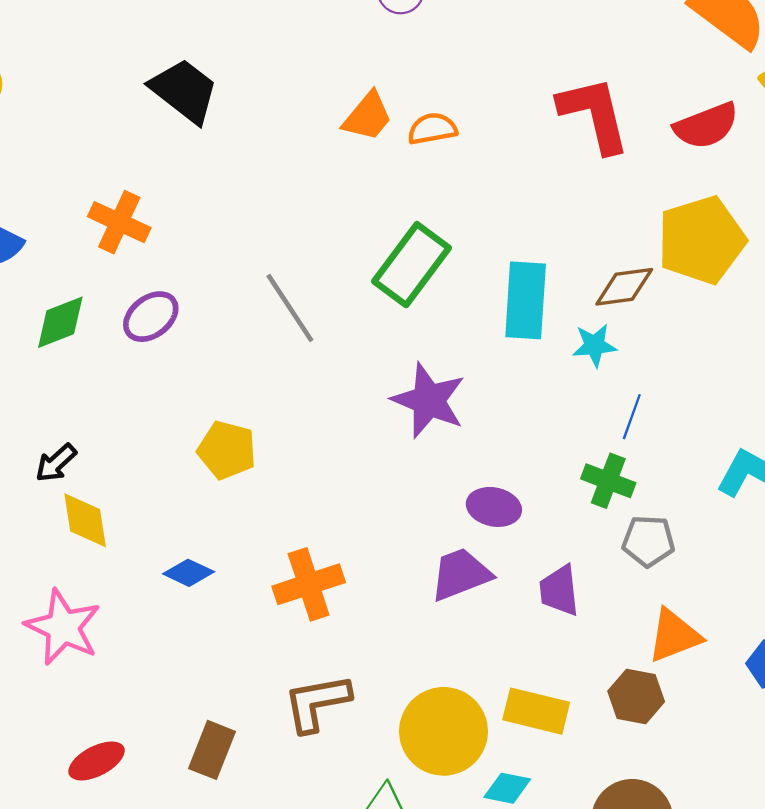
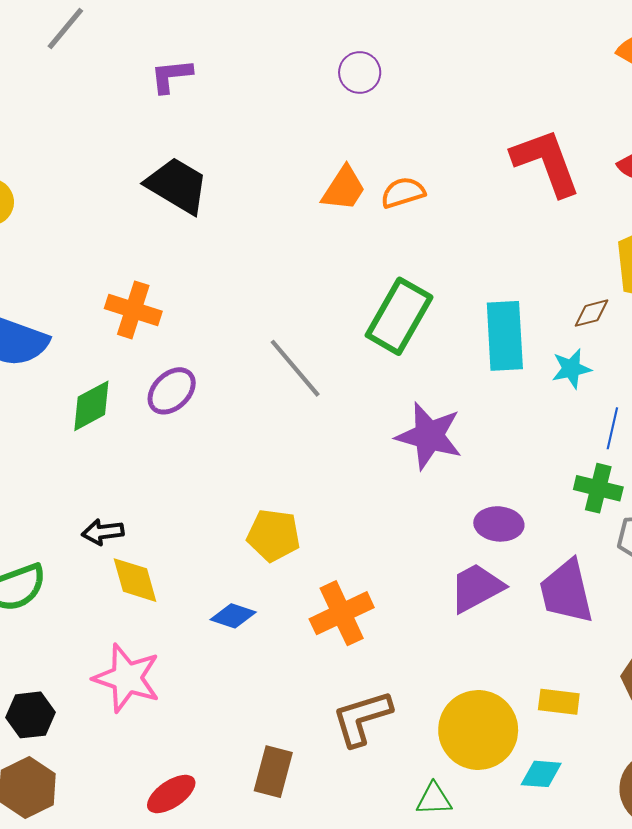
brown diamond: (624, 287) -> (591, 313), size x0.7
yellow pentagon: (227, 450) -> (273, 535), moved
black arrow: (56, 463) -> (103, 532), turned 42
purple trapezoid: (559, 590) -> (566, 592), size x1.4
yellow rectangle: (536, 711) -> (559, 702), size x0.7

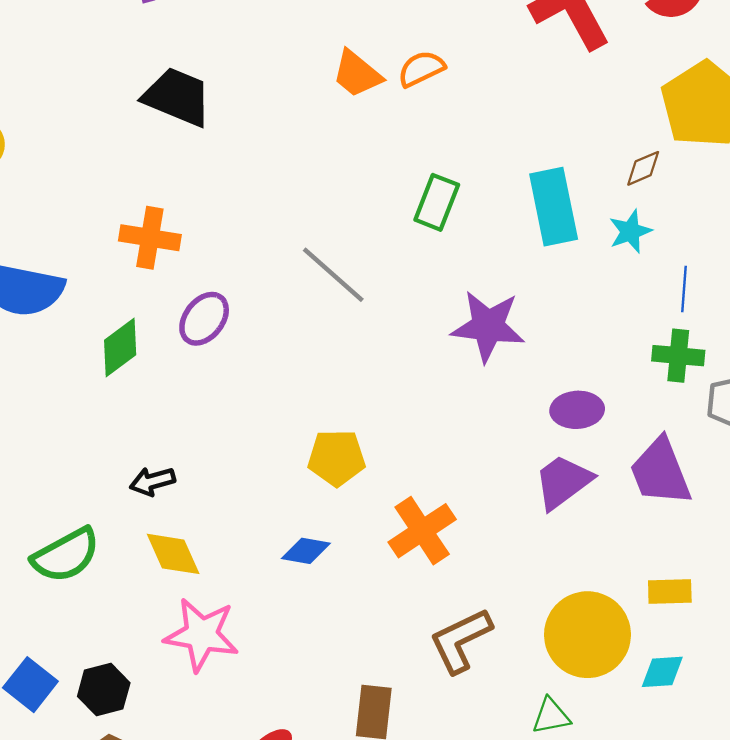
orange trapezoid: (344, 189) -> (357, 74), turned 105
green rectangle: (399, 316) -> (437, 202), size x0.7
yellow diamond: (135, 580) -> (173, 554), moved

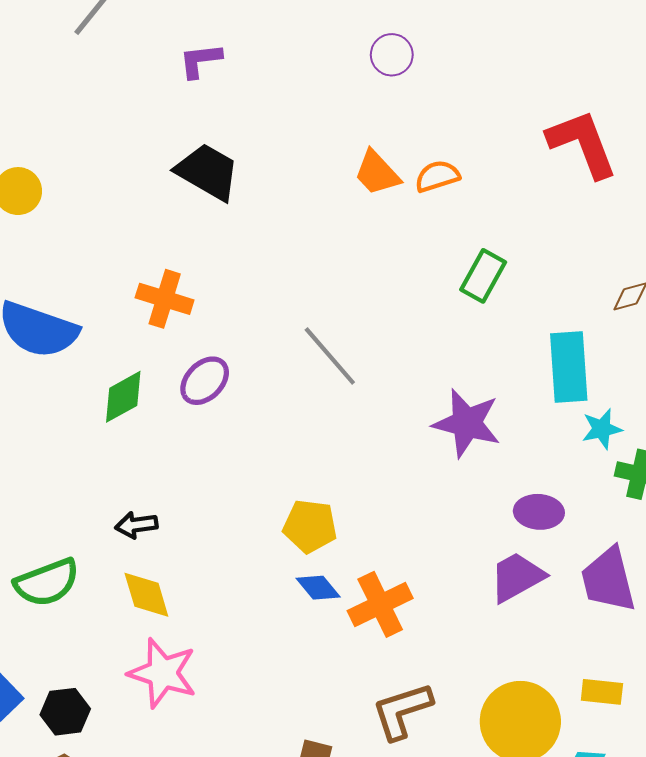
green rectangle: (437, 202) -> (483, 276), moved
cyan rectangle: (554, 207) -> (569, 367), moved
cyan star: (630, 231) -> (602, 429), moved
blue diamond: (306, 551) -> (318, 588), moved, turned 33

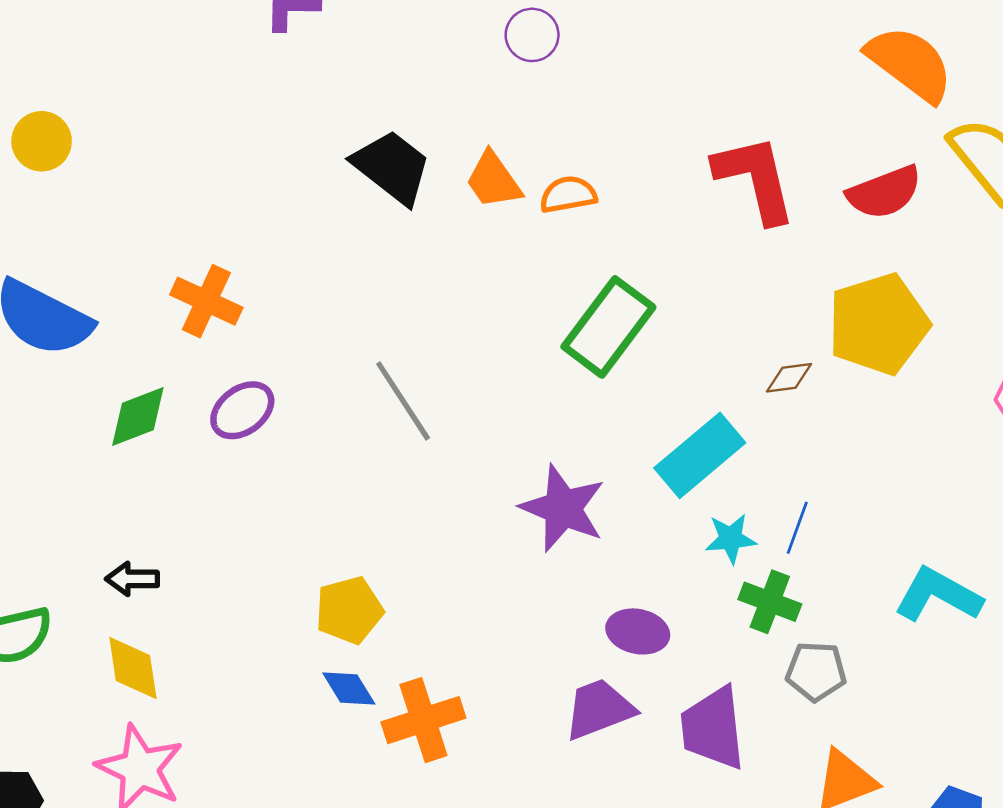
black trapezoid: (208, 172) -> (392, 167), moved
green rectangle: (483, 276) -> (608, 327), size x1.5
cyan rectangle: (569, 367) -> (700, 455), turned 46
yellow pentagon: (310, 526) -> (349, 610), turned -30

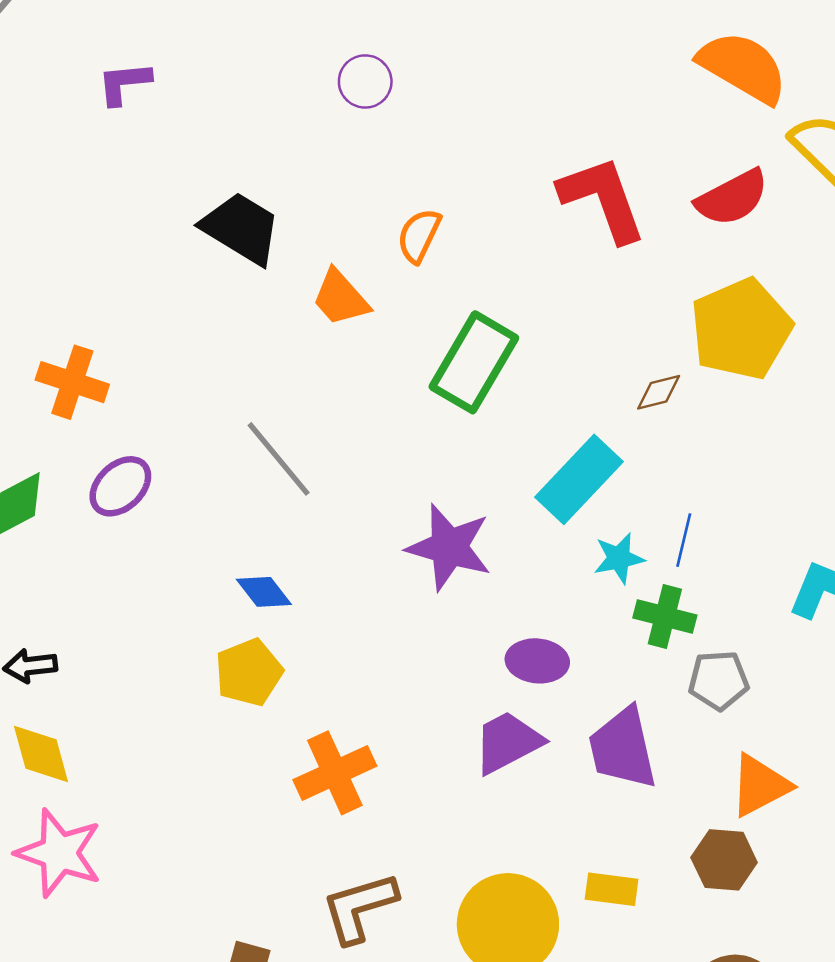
orange trapezoid: (493, 180) -> (340, 298), moved
orange semicircle: (568, 195) -> (419, 236), turned -48
blue diamond: (349, 688) -> (264, 592), moved

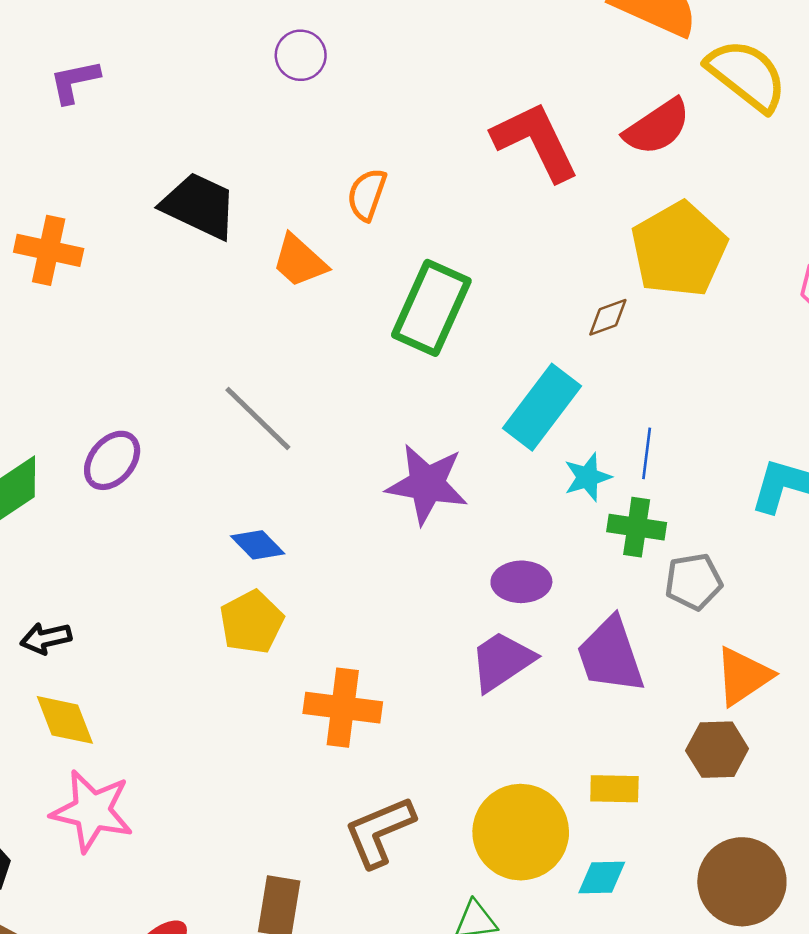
orange cross: (72, 382) -> (49, 250), moved
orange cross: (335, 773) -> (343, 708), turned 38

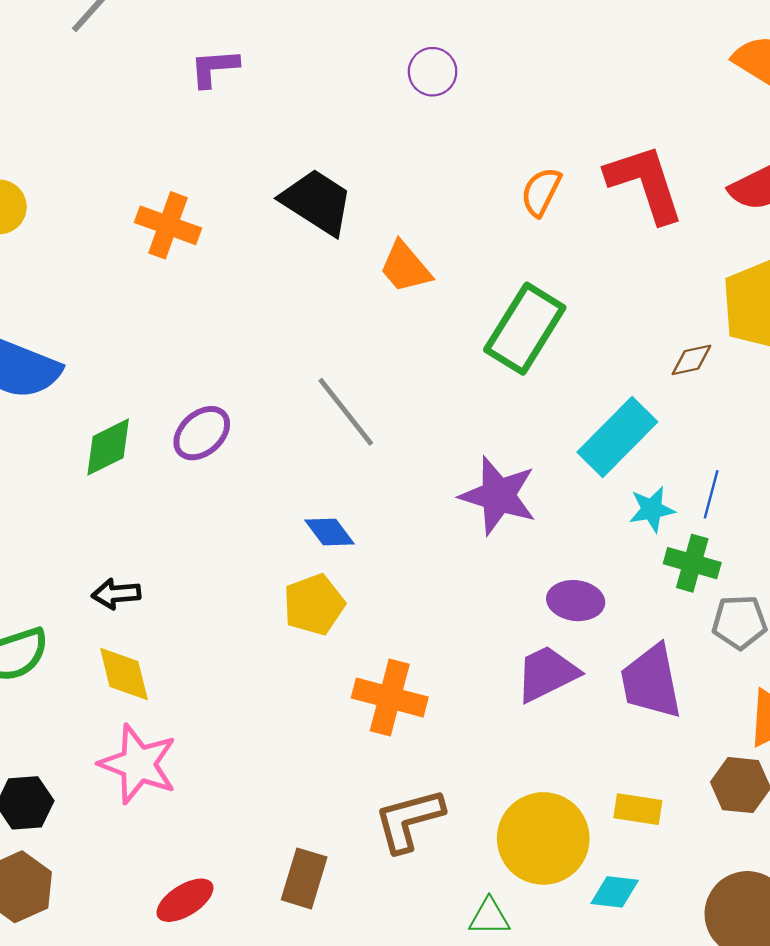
orange semicircle: (367, 195) -> (541, 192), moved

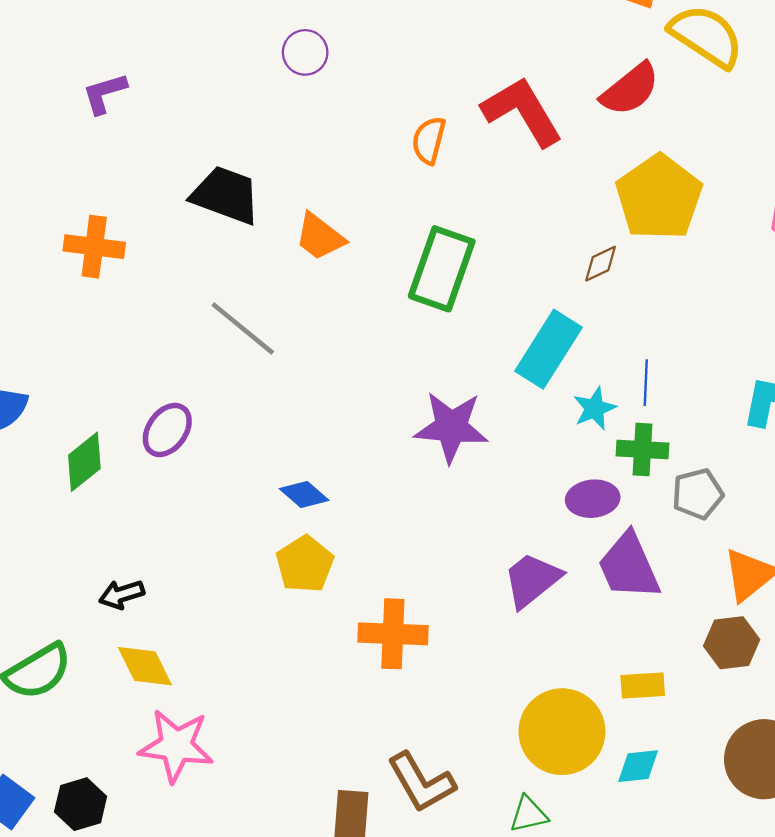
gray line: (346, 412) -> (243, 328), moved
purple ellipse: (576, 601) -> (593, 499), moved
brown L-shape: (409, 820) -> (421, 782), moved, turned -92

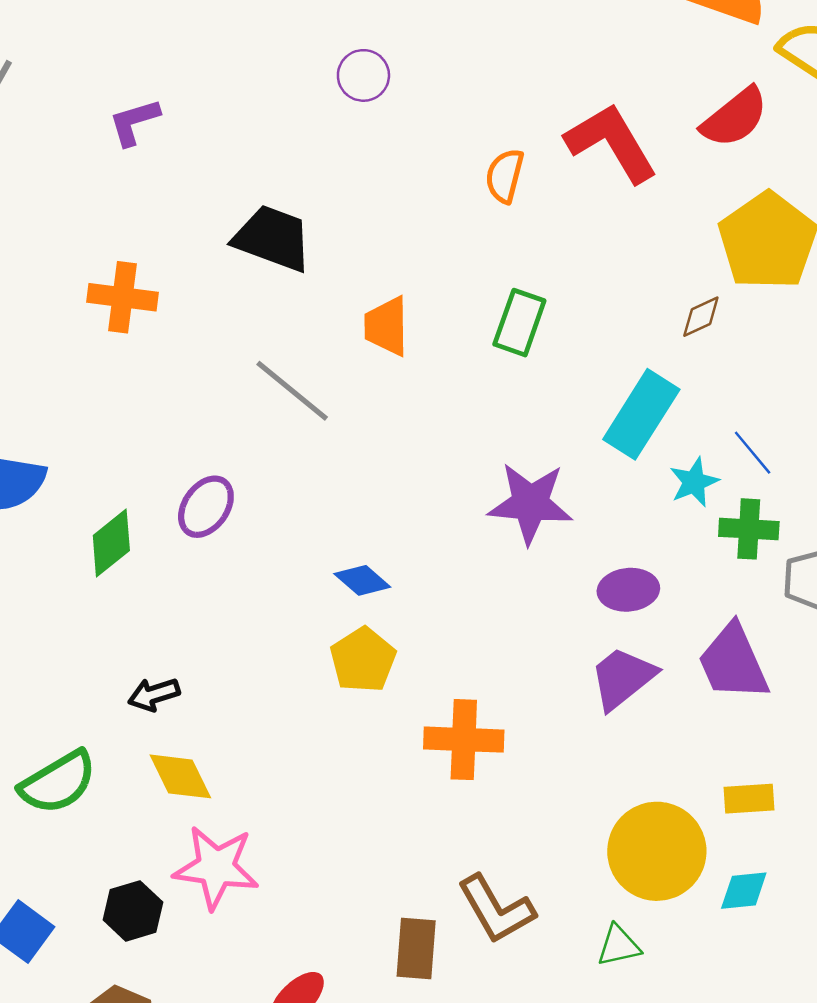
orange trapezoid: (320, 237) -> (386, 326), moved, turned 52
green rectangle: (442, 269) -> (519, 323), size x0.7
blue line: (646, 383) -> (753, 453), turned -42
purple ellipse: (593, 499) -> (628, 590), moved
black hexagon: (81, 804) -> (133, 911), moved

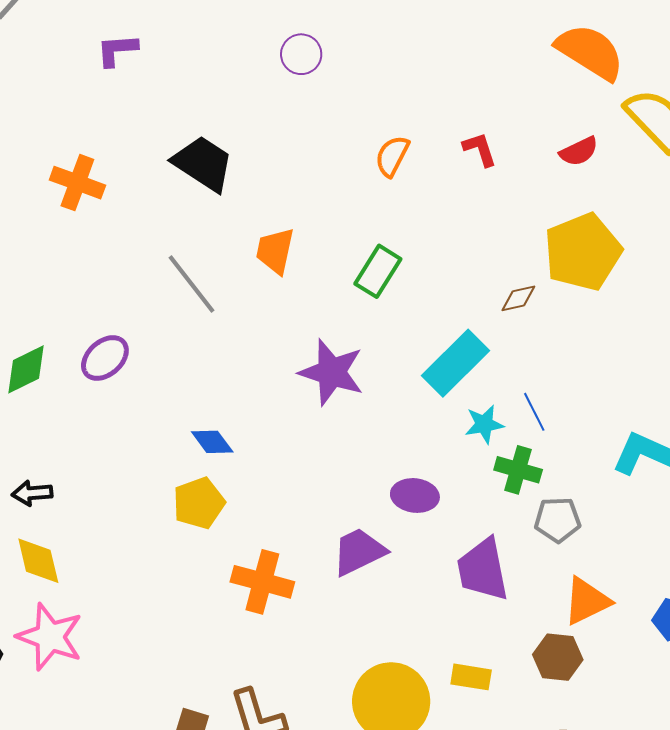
red semicircle: (735, 117) -> (579, 151), size x0.7
red L-shape: (611, 143) -> (480, 149), size x0.5
purple star: (530, 503) -> (332, 372), moved
purple trapezoid: (623, 678) -> (359, 552), moved

